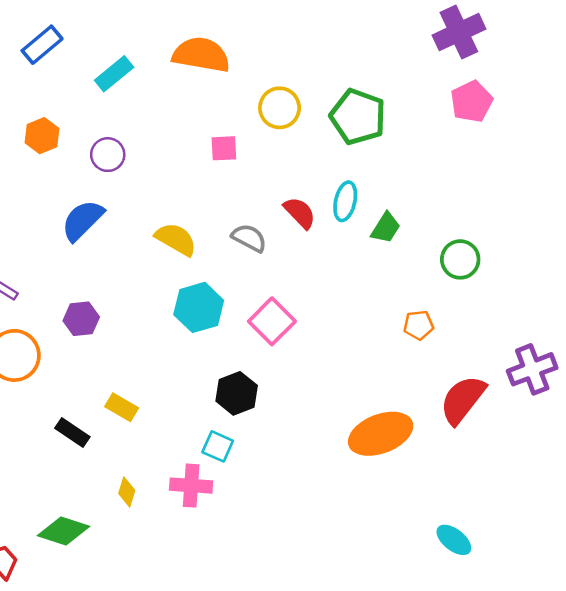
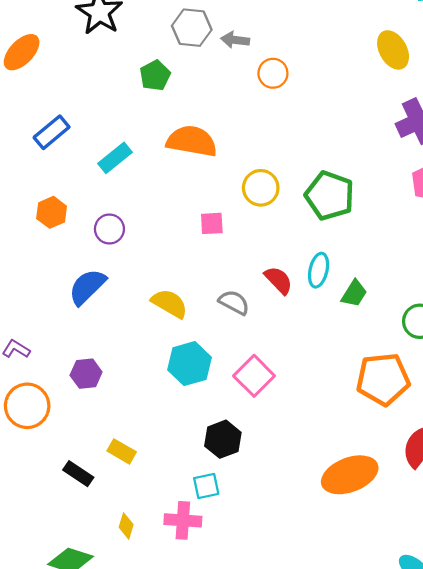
orange pentagon: (419, 325) -> (383, 379), size x2.0
cyan square: (218, 446) -> (206, 486), turned -36

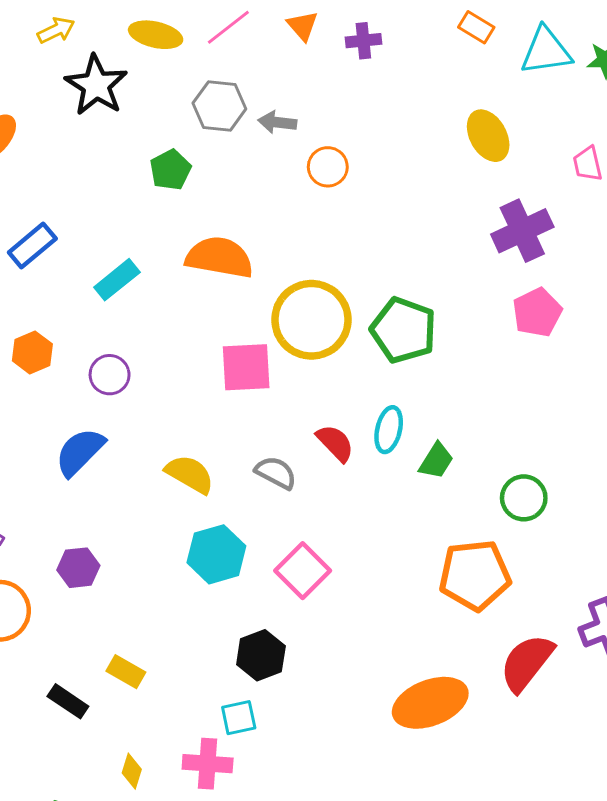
yellow circle: (261, 188) -> (311, 320), size x1.6
pink square: (212, 223) -> (246, 367), size x1.6

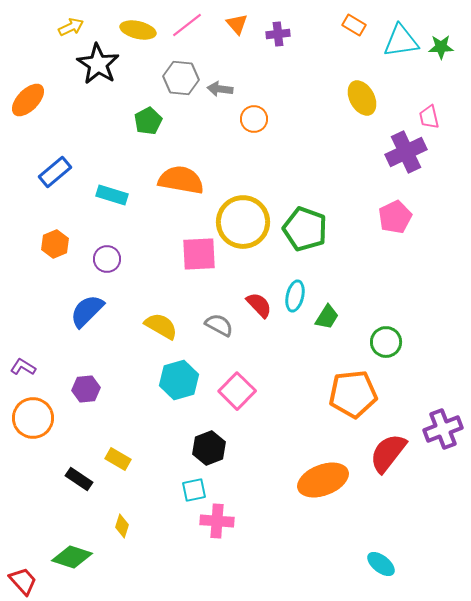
purple cross: (522, 231) -> (406, 152), moved
cyan rectangle: (117, 280) -> (112, 195), turned 56
pink cross: (208, 764) -> (217, 521), moved

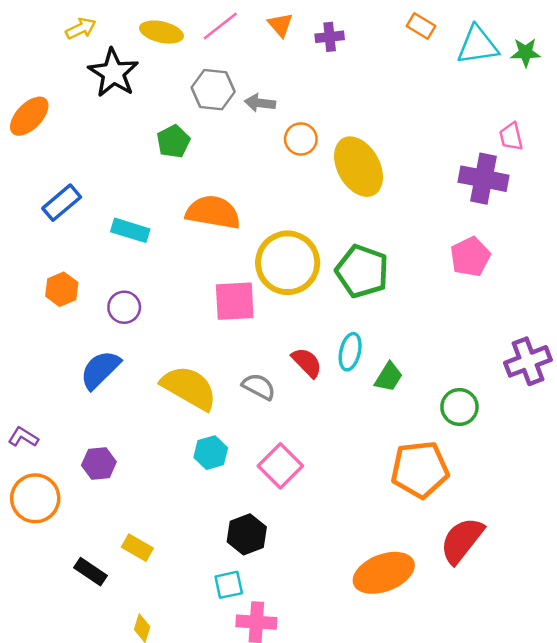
yellow ellipse: (362, 98) -> (359, 167), moved, size x1.4
purple cross: (406, 152) -> (483, 179), turned 36
yellow semicircle: (161, 326) -> (189, 388), size x1.4
cyan hexagon: (179, 380) -> (211, 453), size x0.7
purple cross: (443, 429) -> (528, 361), moved

